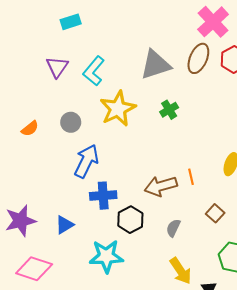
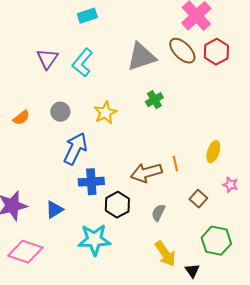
cyan rectangle: (71, 22) -> (87, 16), moved
brown ellipse: (198, 58) -> (182, 51), turned -68
yellow star: (118, 109) -> (105, 113), moved, size x0.7

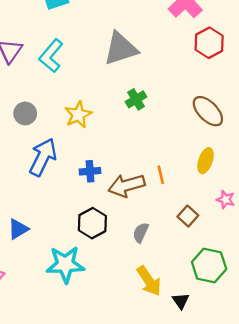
brown ellipse: (182, 51) -> (208, 111), moved
blue cross: (91, 182) -> (90, 171), moved, size x0.7

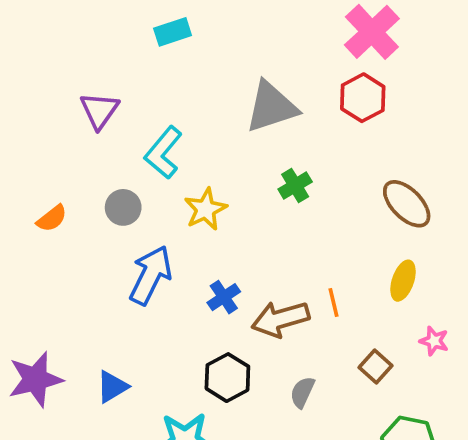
red hexagon: (209, 43) -> (363, 98), moved
cyan L-shape: (51, 56) -> (163, 153), moved
blue cross: (90, 171) -> (224, 297), turned -30

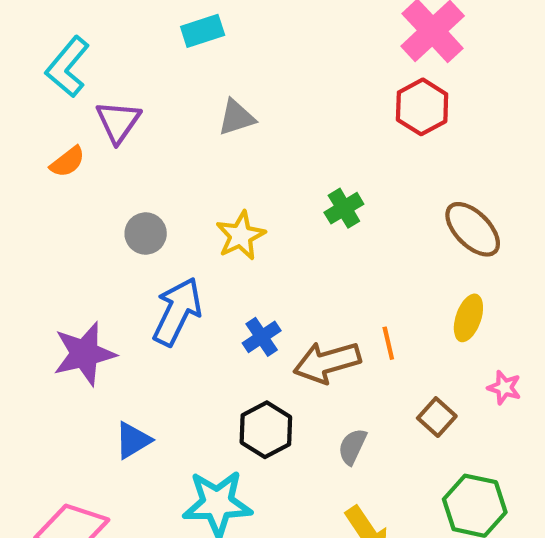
gray triangle: (271, 107) -> (236, 117), moved, size x0.6
cyan L-shape: (163, 153) -> (68, 67), moved
orange semicircle: (52, 218) -> (68, 162), moved
purple star: (35, 379) -> (84, 354), moved

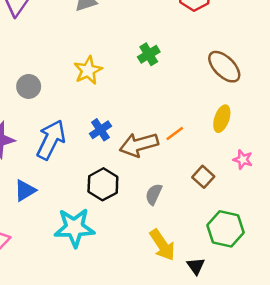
gray circle: (146, 233) -> (29, 86), moved
blue arrow: (177, 312) -> (51, 140), moved
orange line: (388, 343) -> (175, 134), turned 66

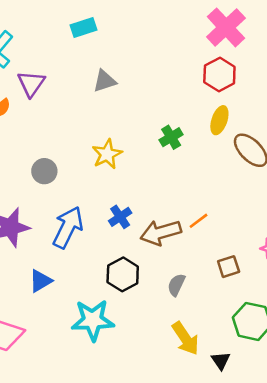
yellow ellipse: (222, 119) -> (219, 120), moved
brown square: (203, 177) -> (229, 267), turned 30

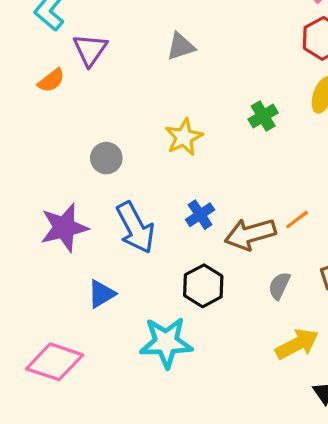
blue arrow: (68, 227) -> (135, 228), turned 126
gray semicircle: (176, 285) -> (279, 286), moved
yellow arrow: (185, 338) -> (297, 344), moved, turned -84

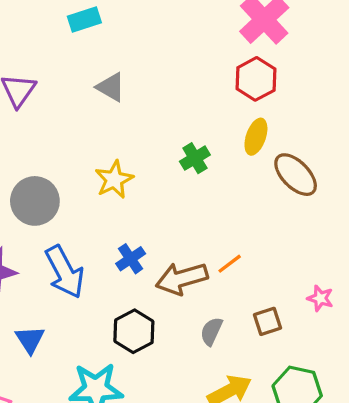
gray triangle: (181, 47) -> (111, 87), turned 48
gray circle: (106, 158) -> (35, 201), size x1.5
blue triangle: (101, 294) -> (30, 340), turned -32

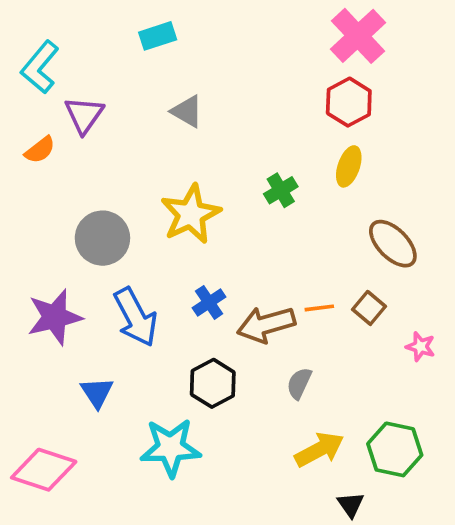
brown ellipse: (296, 175) -> (393, 244), moved
yellow star: (114, 180) -> (191, 214), size x1.4
orange line: (230, 264) -> (319, 308), turned 30
brown square: (267, 321) -> (369, 308), moved, turned -32

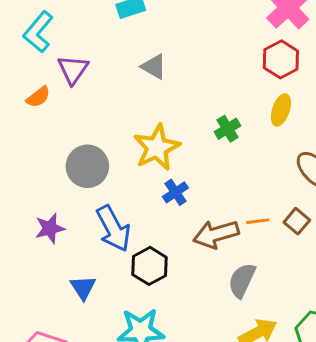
blue cross: (209, 302) -> (175, 192), moved
purple star: (55, 317) -> (50, 228), size x0.7
black hexagon: (213, 383) -> (149, 266), moved
gray semicircle: (299, 383) -> (242, 280), size x1.4

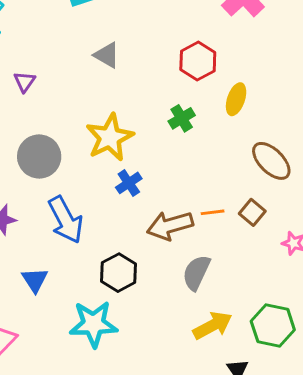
red hexagon: (281, 59) -> (198, 61), moved
purple triangle: (73, 70) -> (24, 82), moved, size x0.7
black hexagon: (149, 266) -> (118, 273), moved

